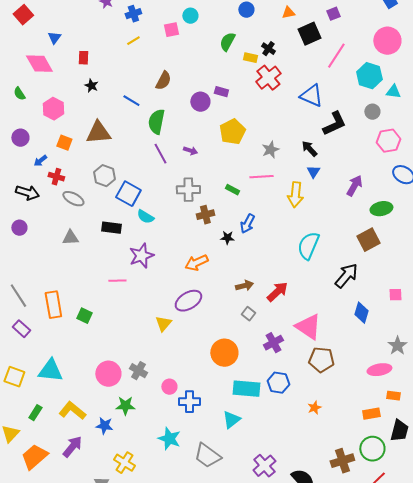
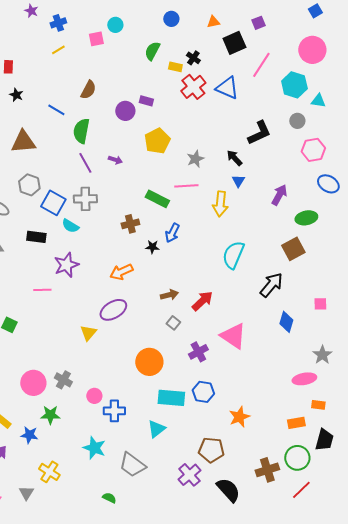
blue triangle: (311, 96) -> (227, 88), moved
gray cross: (188, 190) -> (85, 199), moved
green rectangle: (232, 190) -> (157, 199), size x1.6
brown pentagon: (321, 360) -> (211, 450), moved
orange star: (314, 408) -> (239, 417), size x1.5

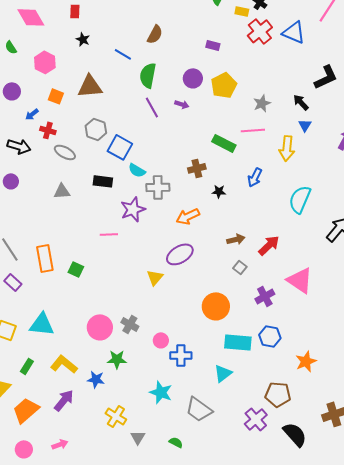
purple circle: (125, 111) -> (193, 78), moved
gray cross: (85, 199) -> (158, 187), moved
blue arrow: (172, 233) -> (255, 177), moved
gray triangle: (26, 493) -> (138, 437), moved

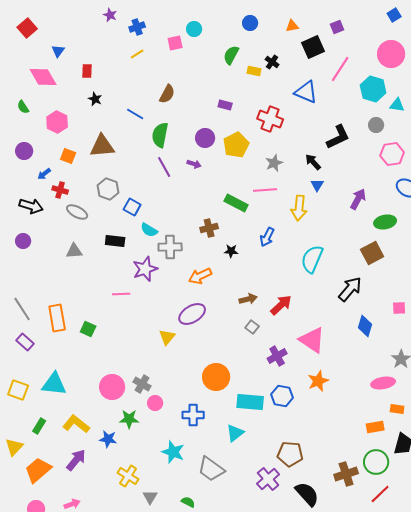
red cross: (260, 31) -> (270, 119), moved, turned -30
blue square: (120, 147) -> (132, 207), size x0.7
orange circle: (216, 306) -> (216, 377), moved
pink circle: (161, 340) -> (155, 403), moved
orange star: (306, 361) -> (318, 381), moved

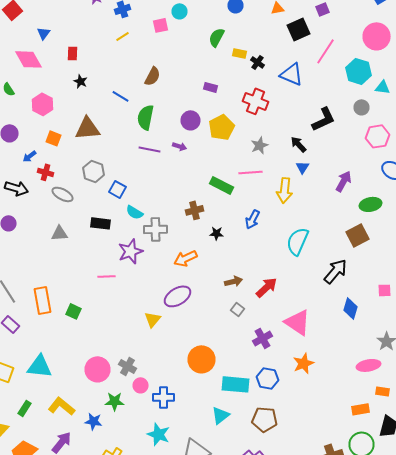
black cross: (272, 62) -> (258, 62), moved
purple line: (164, 167) -> (150, 149), turned -50
blue cross: (193, 415) -> (164, 397), moved
brown pentagon: (290, 454) -> (264, 419), moved

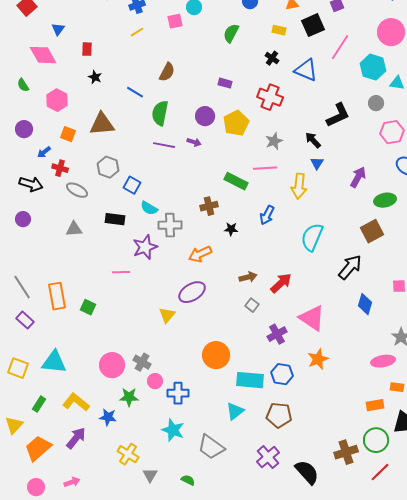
yellow rectangle: (240, 53) -> (279, 30), moved

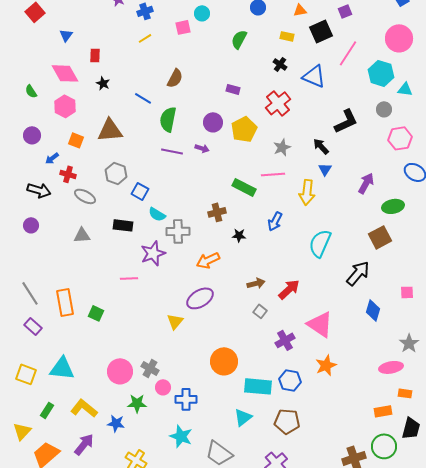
pink diamond: (43, 55) -> (65, 73), moved
red cross: (270, 97) -> (278, 103), turned 30

